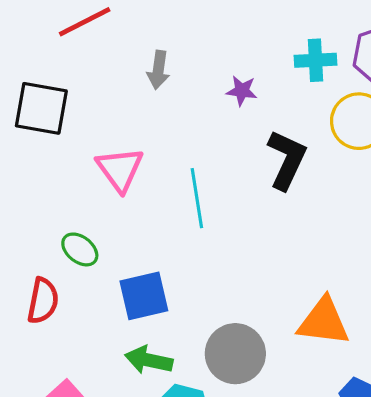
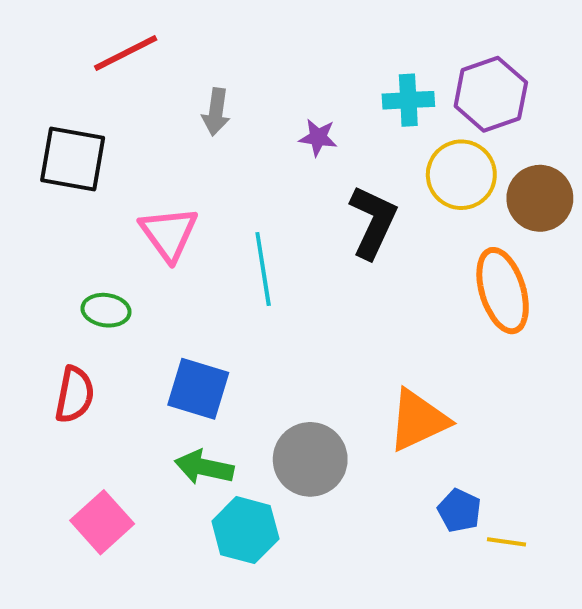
green ellipse: (80, 249) -> (106, 310), moved, turned -30
blue square: (144, 296) -> (198, 389), turned 30
orange triangle: (324, 322) -> (418, 420), turned -32

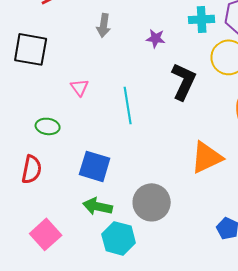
pink triangle: (169, 234) -> (80, 87), size x0.6
orange triangle: (418, 420) -> (207, 157), moved

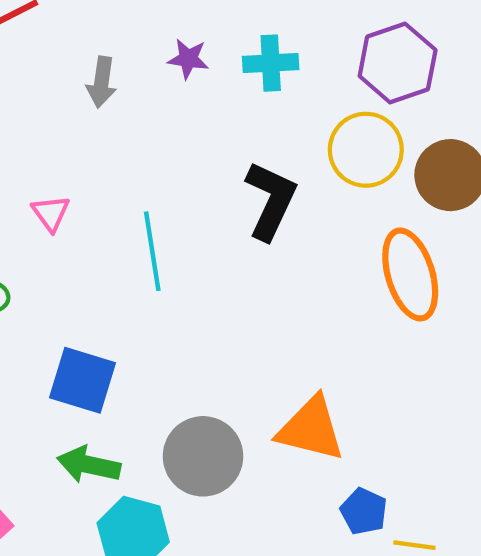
cyan cross: (202, 19) -> (271, 63), moved
purple star: (156, 38) -> (188, 59), moved
orange triangle: (207, 157) -> (311, 429), moved, turned 39

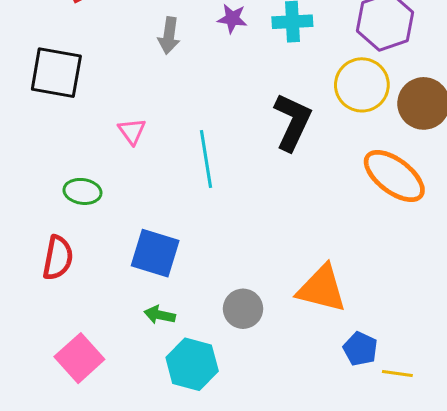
orange ellipse: (410, 274) -> (394, 176), turned -36
gray circle: (203, 456) -> (243, 309), size x0.7
green arrow: (89, 465) -> (160, 315), size x0.7

